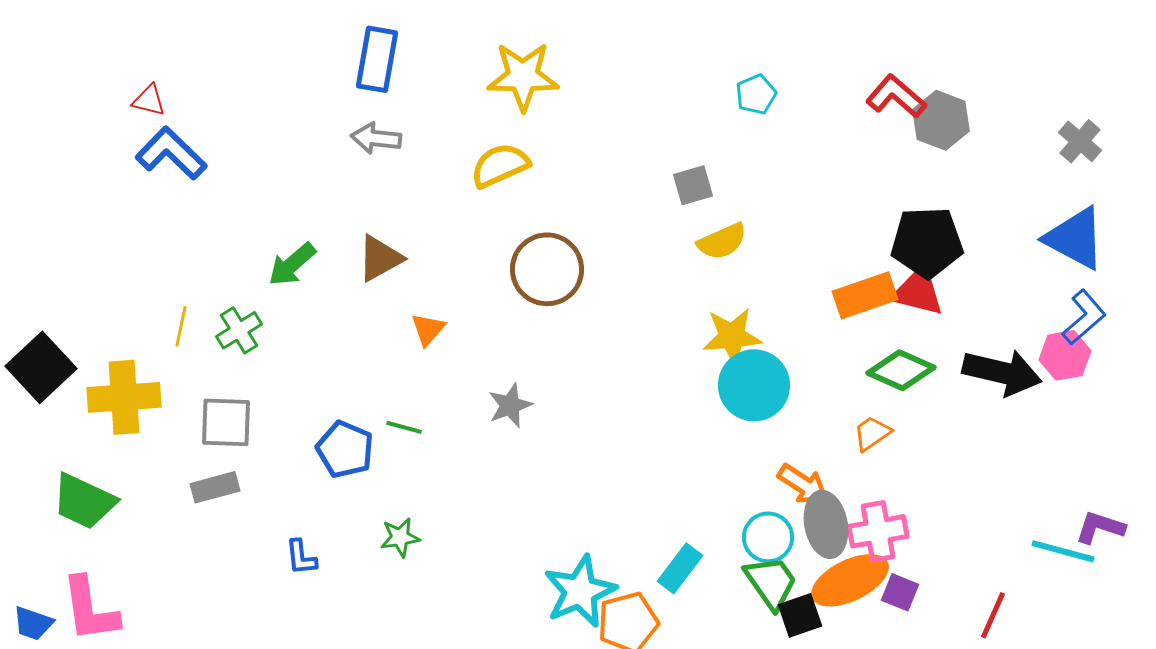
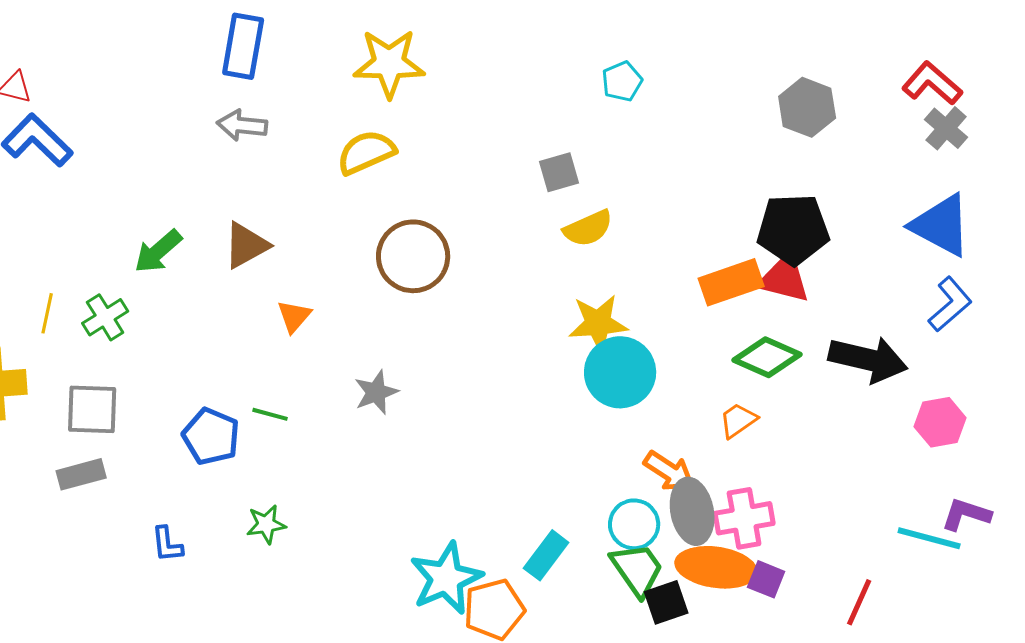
red L-shape: (896, 96) -> (932, 83), moved
pink hexagon: (1065, 355) -> (940, 422), moved
orange ellipse: (850, 580) -> (716, 567), turned 34

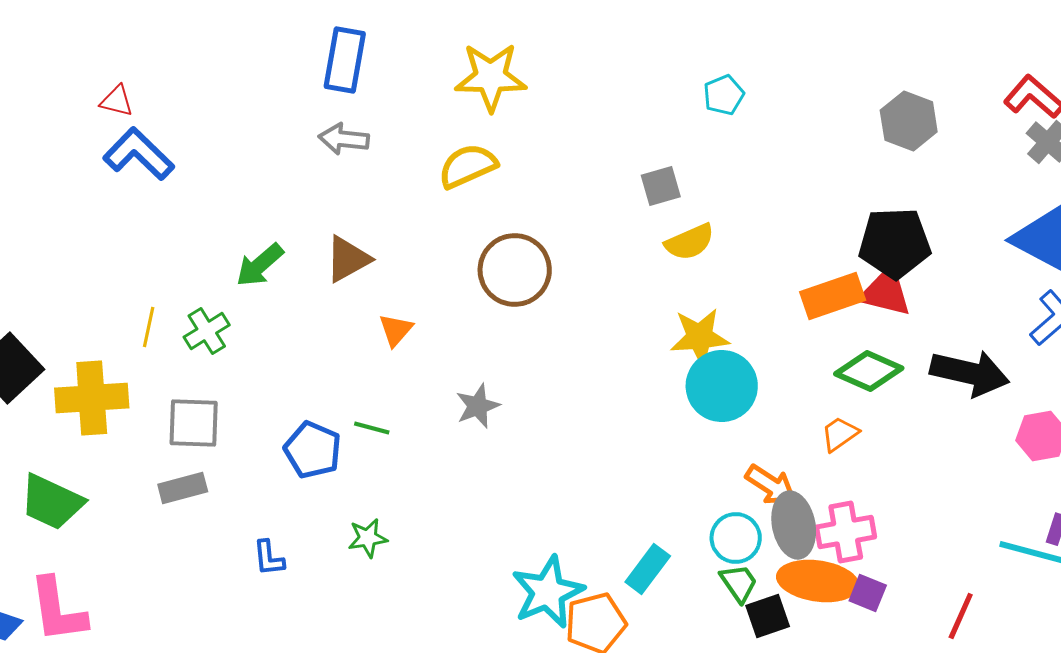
green trapezoid: (637, 569) -> (739, 583), size x0.7

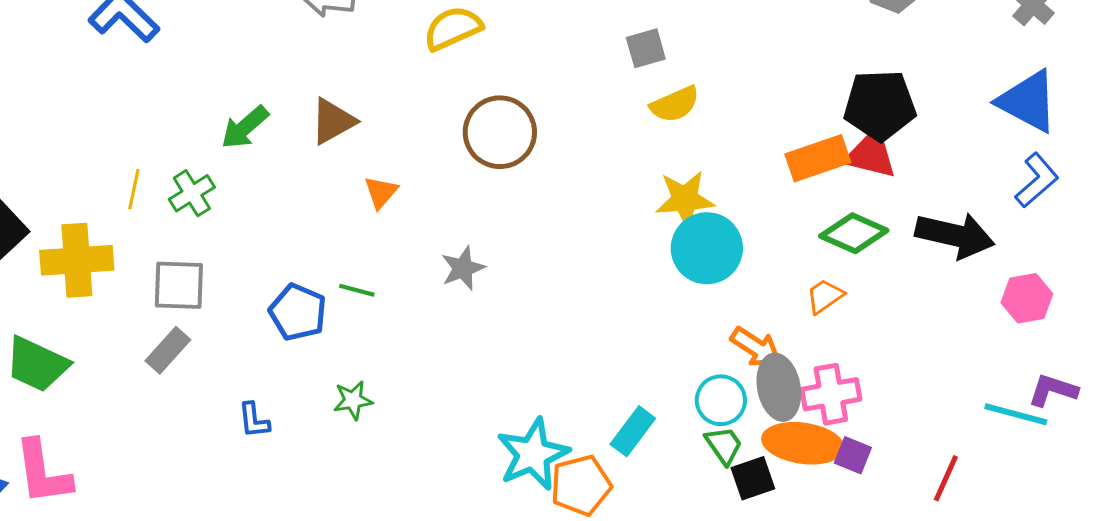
gray rectangle: (183, 488) -> (168, 350), turned -33

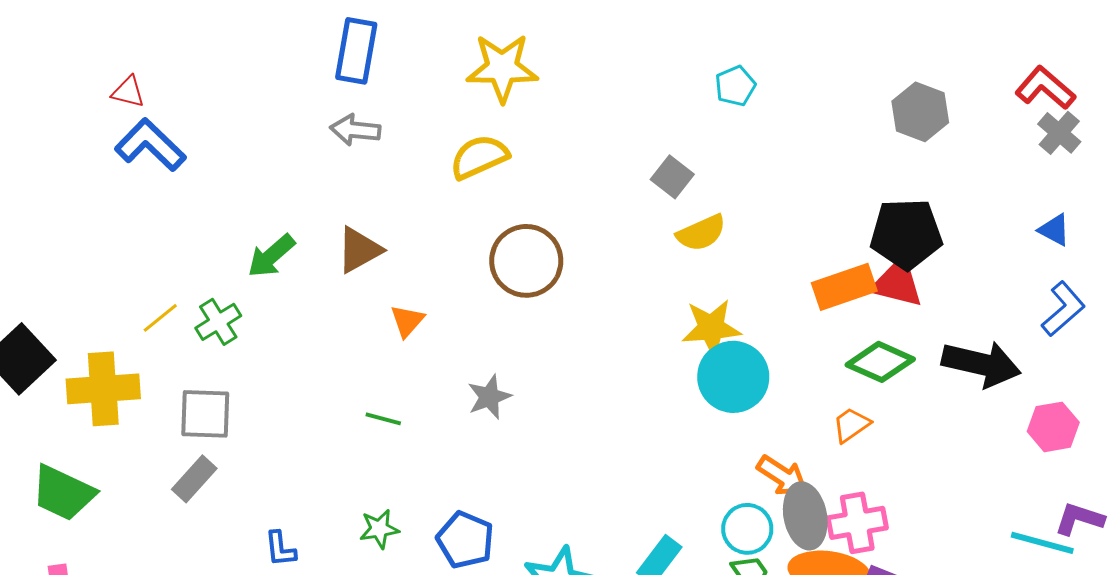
gray square: (646, 48) -> (672, 177), turned -36
blue triangle: (1028, 101) -> (1054, 230), size x0.5
yellow line: (134, 189) -> (160, 318), turned 39
blue pentagon: (298, 312) -> (465, 540), moved

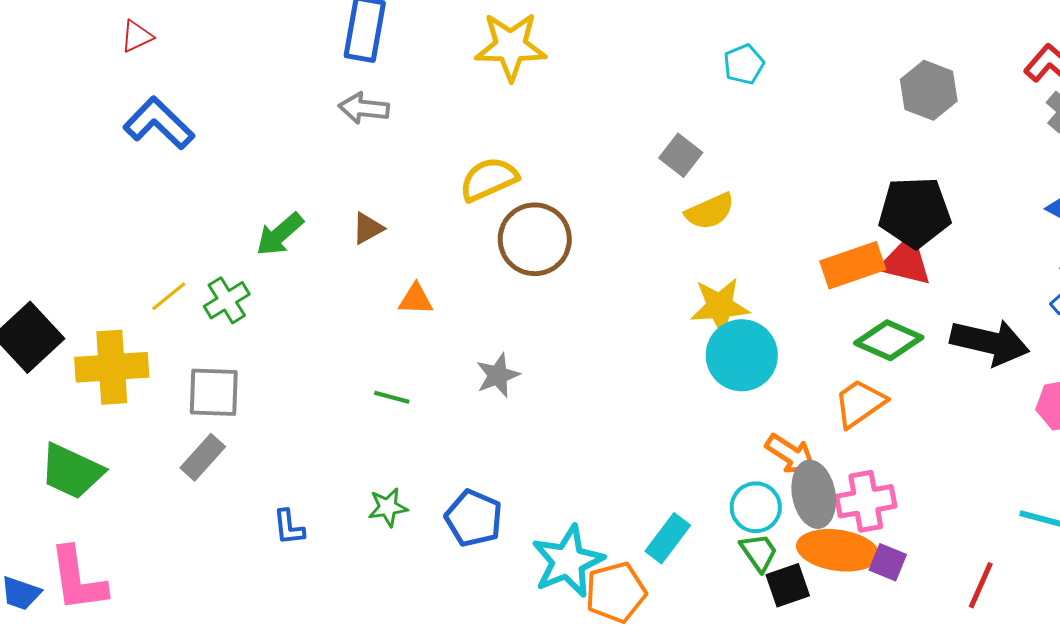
red triangle: (128, 92) -> (137, 36), moved, turned -39
yellow semicircle: (479, 157) -> (489, 179), moved
brown triangle: (359, 250) -> (368, 228), size x0.7
orange triangle: (407, 321) -> (416, 299), turned 51
orange trapezoid: (851, 425) -> (860, 403), size x1.4

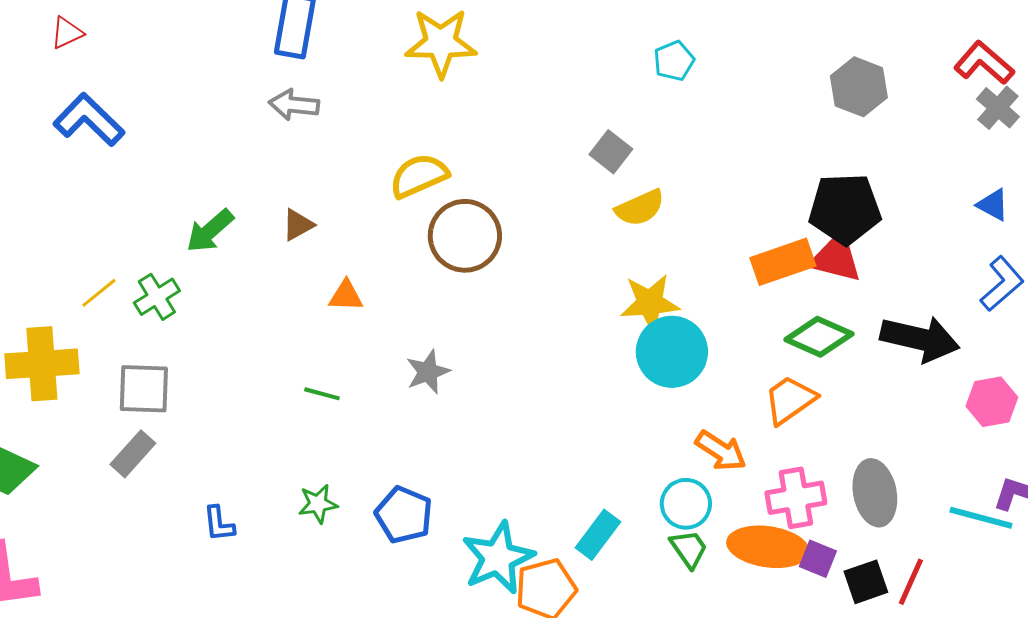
gray ellipse: (814, 494) -> (875, 493), moved
black square: (788, 585) -> (866, 582), moved

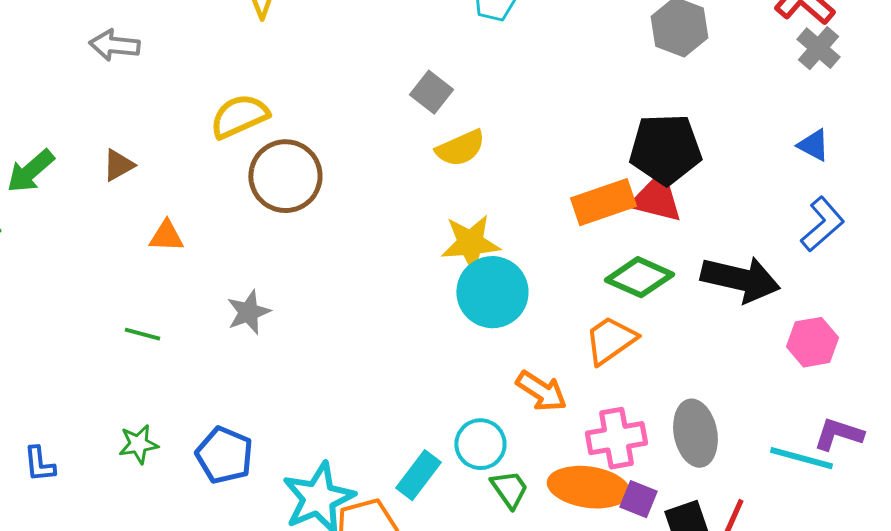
cyan circle: (686, 504) -> (480, 444), moved

